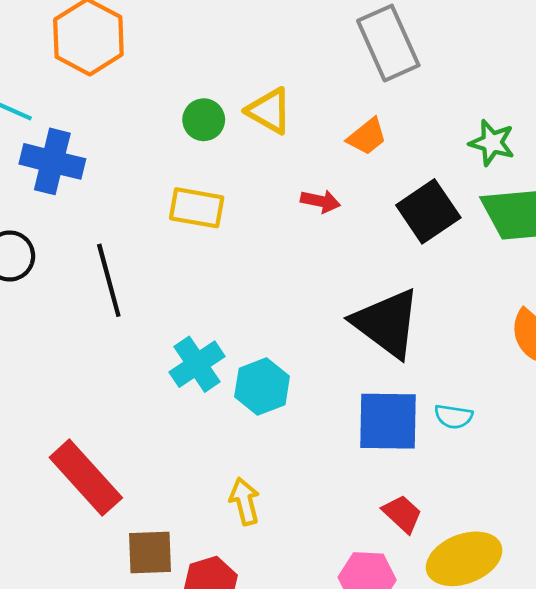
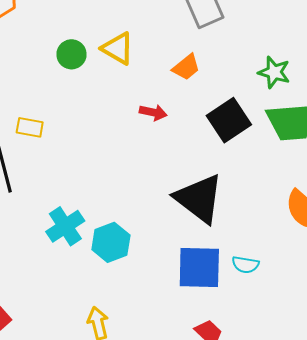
yellow rectangle: (197, 208) -> (30, 127), moved, size x0.7

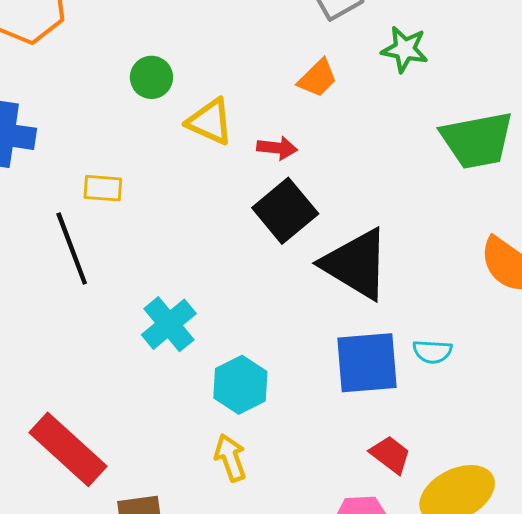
yellow triangle: (118, 48) -> (210, 122), moved
green star: (274, 72) -> (405, 49), moved
black square: (229, 120) -> (285, 211), moved
cyan hexagon: (111, 242) -> (240, 385), moved

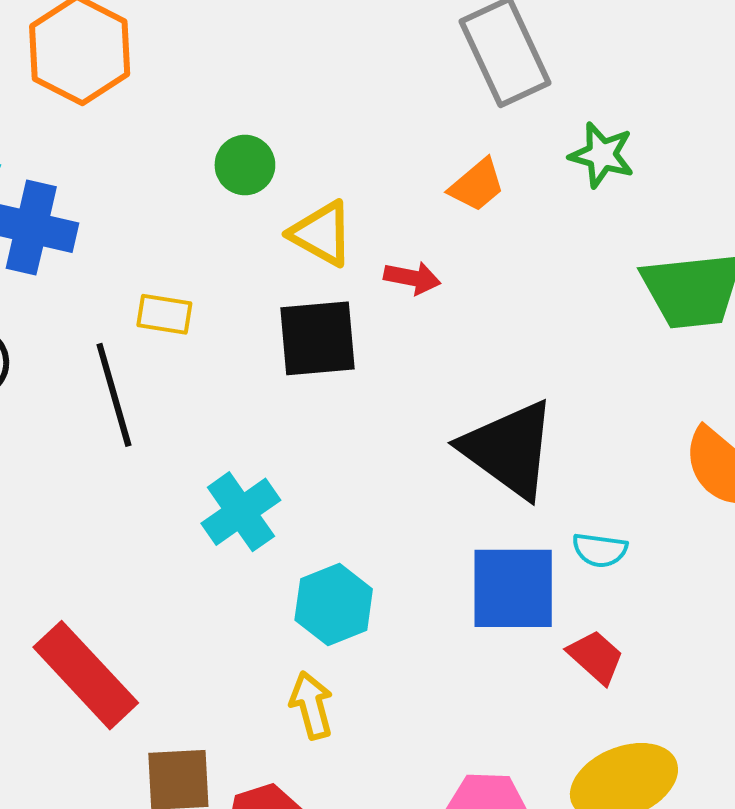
black square: (285, 211) -> (318, 338), moved, turned 30
cyan semicircle: (432, 352) -> (600, 550), moved
red trapezoid: (390, 455) -> (596, 657), moved

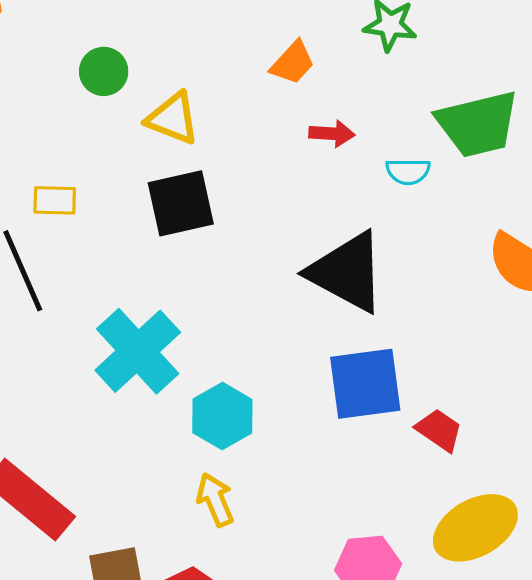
red arrow: (412, 278) -> (332, 134), moved
cyan cross: (241, 512) -> (138, 351), size x1.4
cyan semicircle: (600, 550) -> (408, 171), moved

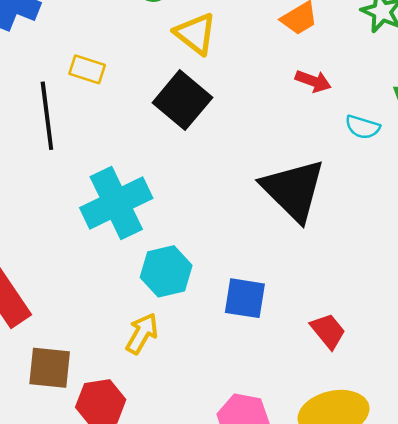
black square: (181, 203) -> (182, 100), turned 36
blue square: (365, 384) -> (245, 298), moved, size x0.7
yellow arrow: (215, 500) -> (142, 333), turned 36

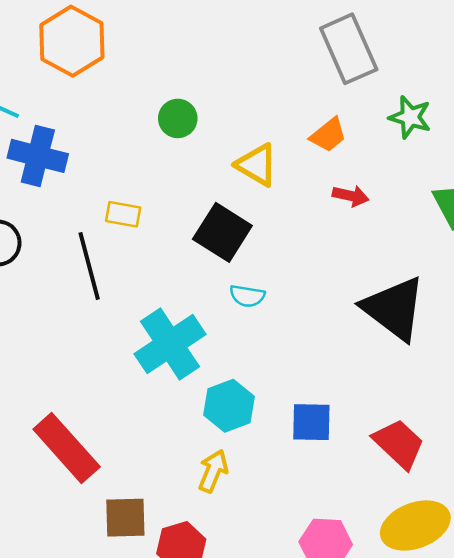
yellow triangle: (195, 34) -> (257, 165), moved
cyan semicircle: (363, 127) -> (247, 296), moved
black triangle: (293, 190) -> (394, 308), moved
red trapezoid: (328, 331) -> (399, 444), size x1.4

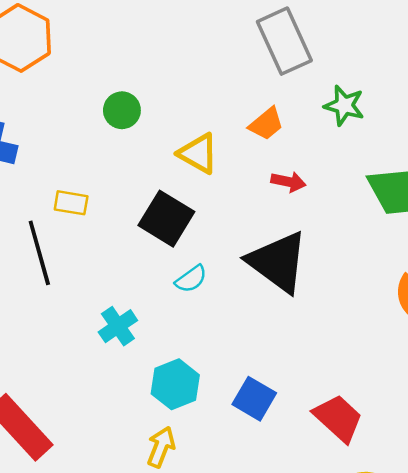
cyan semicircle: (247, 296) -> (191, 279), turned -44
black triangle: (394, 308) -> (278, 262), moved
cyan cross: (170, 344) -> (118, 326), size x0.6
blue square: (311, 422) -> (254, 399), turned 30

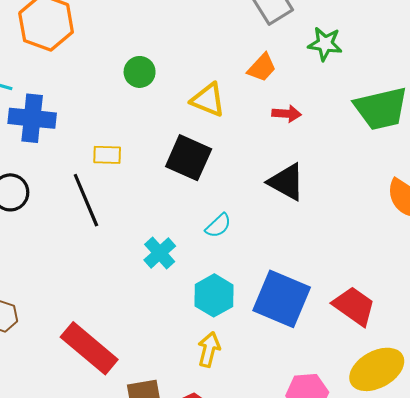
black triangle: (278, 262) -> (286, 182), size x0.7
cyan semicircle: (191, 279) -> (218, 226), moved
blue square: (254, 399) -> (282, 299), size x1.6

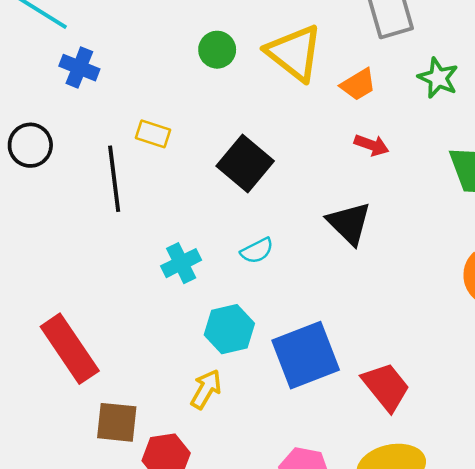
yellow triangle: (208, 100) -> (294, 53), moved, size x1.4
blue cross: (32, 118) -> (79, 68), size x0.7
blue square: (282, 299) -> (306, 355), turned 30

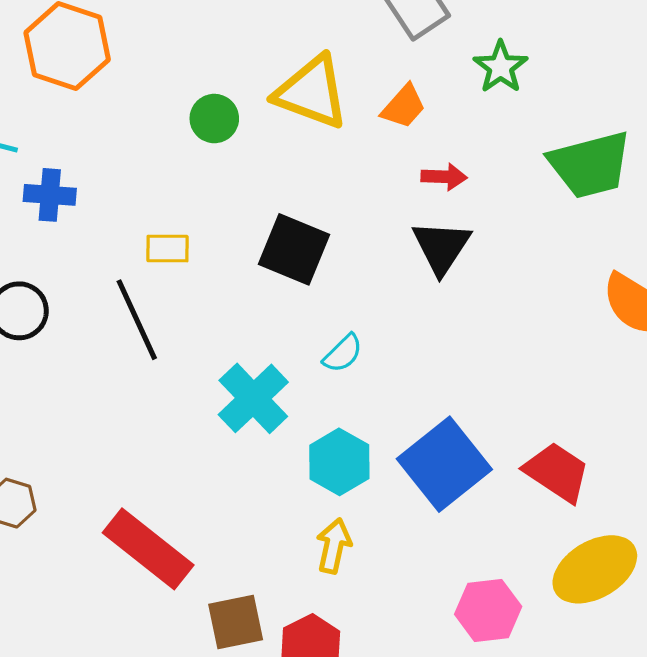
green star: (438, 78) -> (501, 67), turned 30
black triangle: (349, 223) -> (441, 247), moved, turned 36
cyan cross: (181, 263) -> (253, 398), size x1.4

